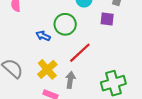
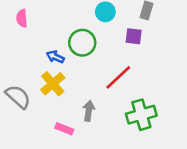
red line: (80, 53) -> (118, 77), moved
yellow cross: (47, 69) -> (53, 84), moved

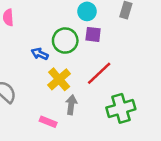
purple square: (134, 36) -> (93, 34), moved
yellow cross: (53, 84) -> (59, 79), moved

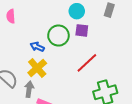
yellow cross: (59, 79) -> (37, 68), moved
gray arrow: (71, 105) -> (29, 89), moved

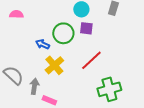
pink semicircle: (11, 16) -> (16, 14), turned 96
yellow cross: (37, 68) -> (54, 65), moved

